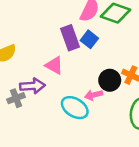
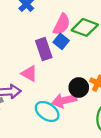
blue square: (89, 39) -> (61, 41), moved
pink arrow: (94, 95) -> (64, 101), size x1.5

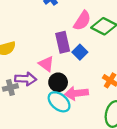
blue square: (61, 41) -> (80, 52), moved
black circle: (79, 88) -> (58, 82), moved

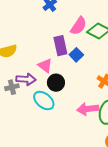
pink arrow: (76, 93) -> (88, 109), moved
cyan ellipse: (59, 102) -> (44, 100), moved

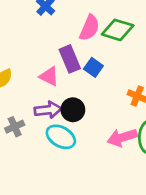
pink triangle: (45, 66) -> (49, 76), moved
purple arrow: (26, 79) -> (48, 110), moved

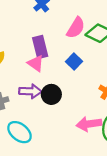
purple rectangle: (70, 59) -> (40, 47), moved
cyan ellipse: (61, 137) -> (19, 132), moved

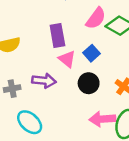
pink triangle: (36, 63) -> (67, 59), moved
black circle: (51, 94) -> (89, 83), moved

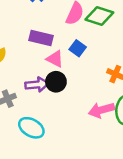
purple rectangle: (57, 36) -> (41, 38), turned -55
black circle: (89, 83) -> (56, 82), moved

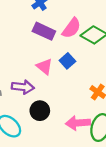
purple rectangle: (41, 38) -> (44, 31), moved
black circle: (56, 82) -> (40, 111), moved

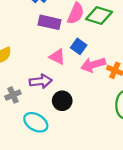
pink arrow: (78, 123) -> (93, 65), moved

